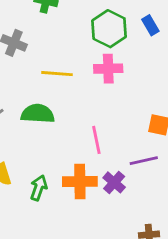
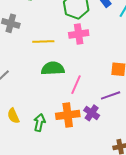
green semicircle: (38, 114) -> (53, 68), moved
pink line: (96, 140) -> (76, 85), turned 42

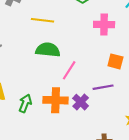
pink cross: (79, 34) -> (104, 24), moved

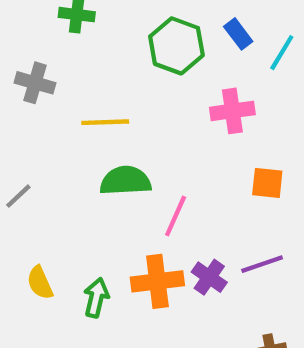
purple line: (103, 87) -> (262, 264), moved

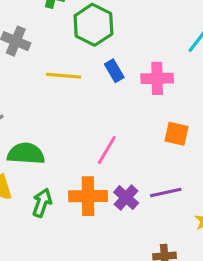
blue rectangle: (238, 34) -> (114, 71), moved
green hexagon: (176, 46) -> (93, 25), moved
green semicircle: (125, 181) -> (26, 154), moved

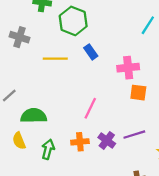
pink cross: (157, 78) -> (128, 68), moved
orange cross: (88, 196) -> (80, 142), size x0.7

